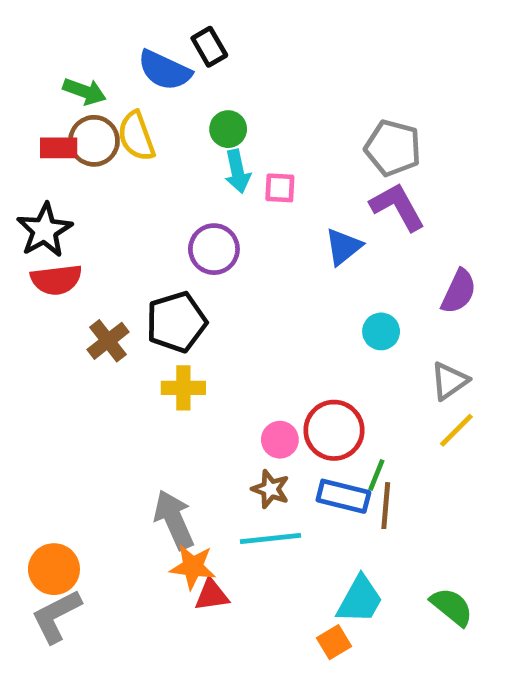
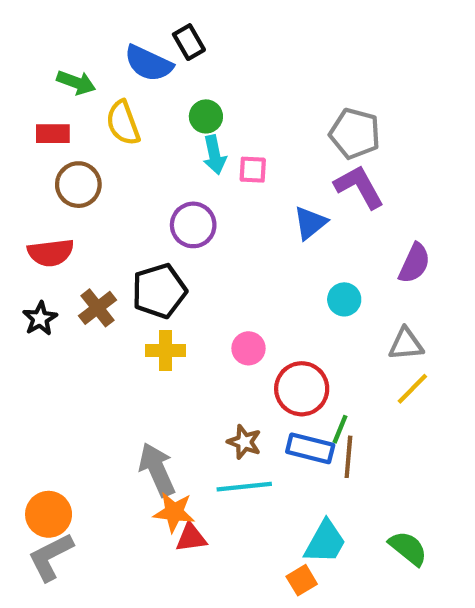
brown circle: (94, 141) -> (78, 185), moved
black star: (45, 230) -> (40, 319), moved, size x0.7
gray triangle: (449, 381) -> (406, 344), turned 30
pink circle: (280, 440) -> (248, 348), moved

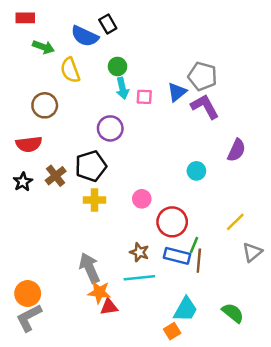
red rectangle: (53, 134) -> (25, 18), moved
blue triangle: (310, 223) -> (177, 92), moved
gray triangle: (406, 344) -> (252, 252), moved, turned -35

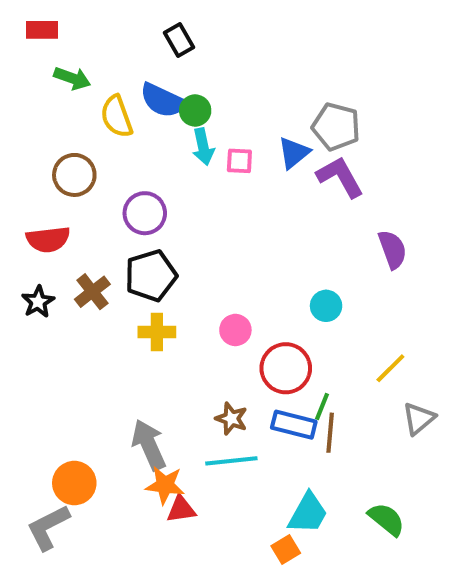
blue semicircle: (85, 36) -> (163, 100), moved
purple circle: (110, 128) -> (145, 213), moved
purple semicircle: (236, 150) -> (392, 249), turned -45
cyan circle: (196, 171) -> (326, 306), moved
orange circle: (28, 294) -> (74, 483), moved

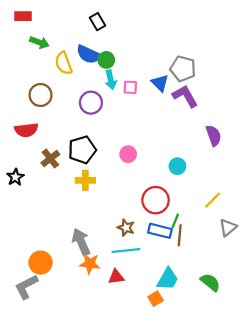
blue triangle: (294, 153) -> (160, 83), turned -36
purple circle: (145, 213) -> (91, 103), moved
black star: (38, 302) -> (15, 177), moved
pink circle: (235, 330) -> (128, 154), moved
red triangle: (181, 509) -> (116, 277), moved

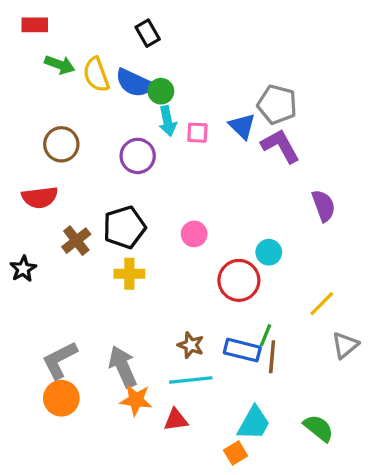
yellow semicircle: (64, 63) -> (96, 75), moved
red circle: (156, 200) -> (239, 280), moved
gray L-shape: (26, 287) -> (60, 360), moved

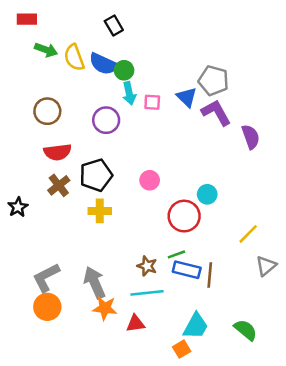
red semicircle: (40, 197) -> (58, 152), moved
purple semicircle: (324, 206) -> (251, 137), moved
green line: (265, 335) -> (176, 254), moved, turned 48

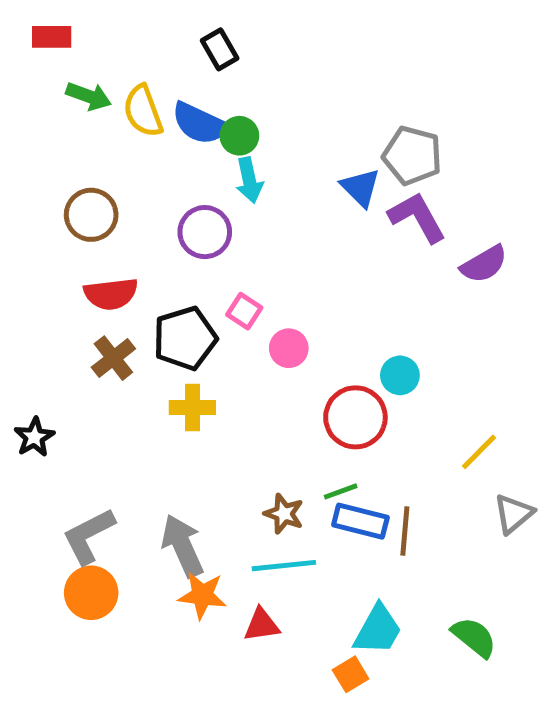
pink square: (152, 102) -> (244, 311), moved, turned 30
purple semicircle: (251, 137) -> (484, 264), turned 80
black star: (18, 207) -> (34, 437), moved

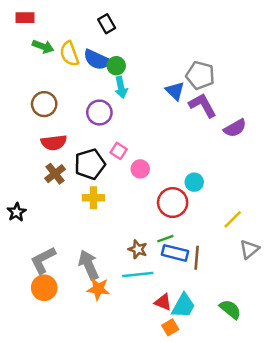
red triangle: (262, 625) -> (163, 302), moved, turned 30

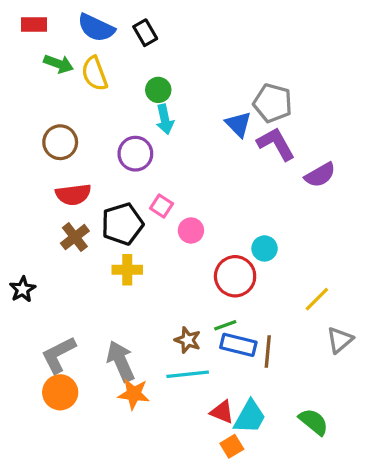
blue semicircle: (97, 60) -> (96, 28), moved

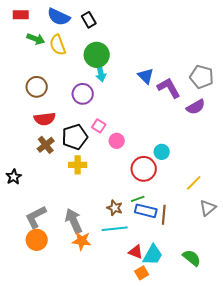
green circle: (158, 90) -> (97, 55), size x1.6
gray pentagon: (273, 103) -> (202, 77), moved

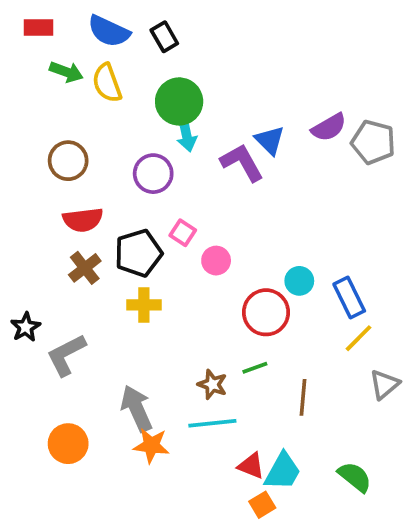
purple L-shape: (169, 88) -> (242, 163), moved
purple semicircle: (196, 107) -> (329, 127), moved
blue rectangle: (146, 211) -> (349, 298), moved, turned 50
gray L-shape: (36, 217) -> (66, 355), moved

